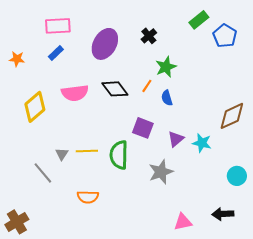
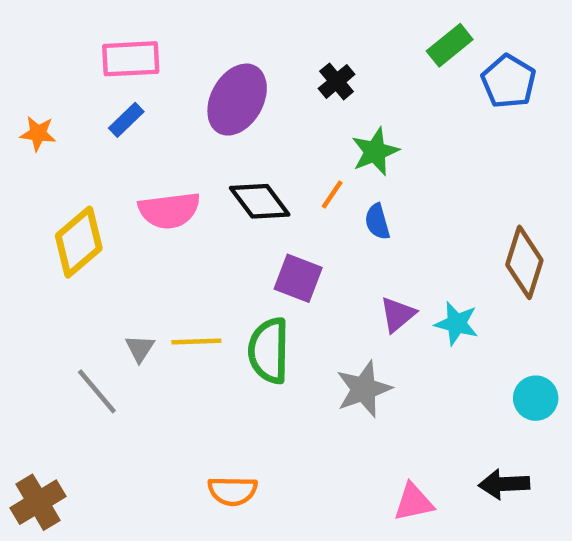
brown diamond: (232, 116) -> (524, 262), turned -48
purple square: (143, 128) -> (298, 278), moved
orange semicircle: (88, 197) -> (233, 491), moved

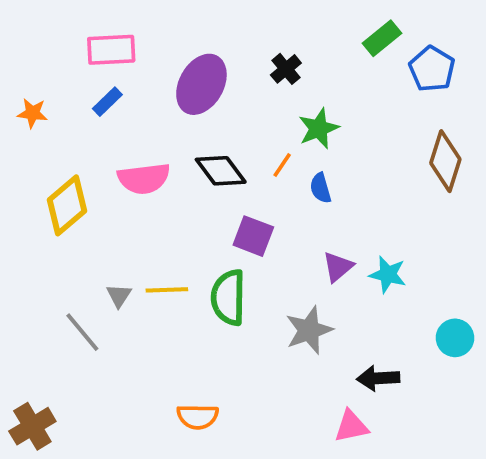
brown diamond: (524, 262) -> (445, 161), moved
black arrow: (504, 484) -> (378, 378), moved

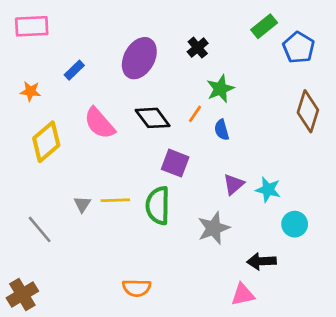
pink rectangle: (111, 50) -> (32, 26), moved
orange star: (32, 113) -> (30, 91), moved
pink semicircle: (144, 178) -> (99, 123), turned 56
gray line: (82, 332) -> (40, 229), moved
cyan circle: (455, 338) -> (295, 224), moved

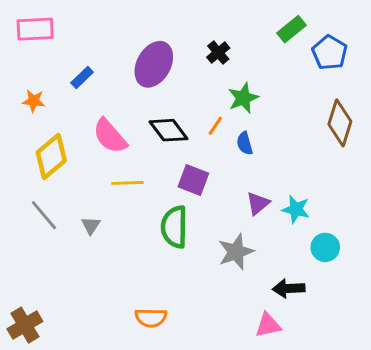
yellow line: (115, 200) -> (127, 183), moved
gray line: (40, 229) -> (44, 215), moved

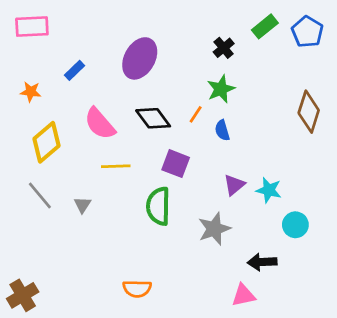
black cross: (218, 53) -> (224, 48), moved
blue pentagon: (330, 53) -> (307, 32), moved

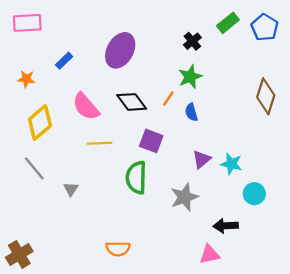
gray triangle: (82, 205) -> (71, 189), moved

